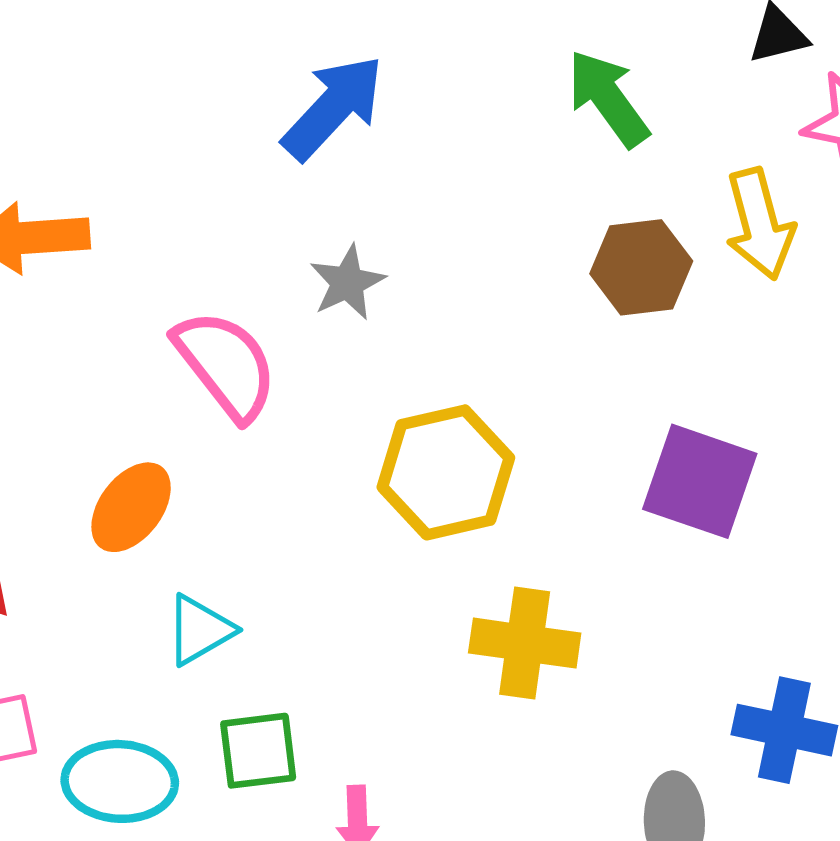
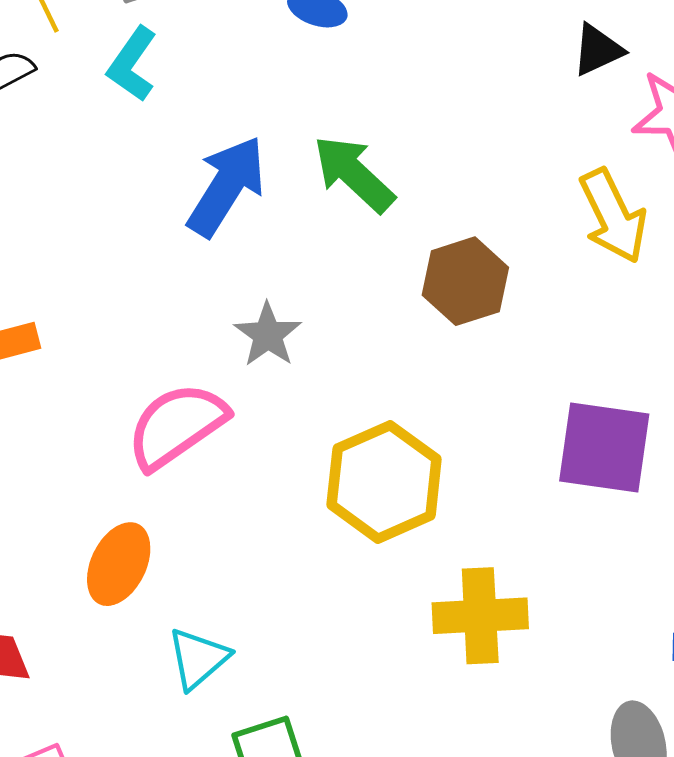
green arrow: (608, 98) -> (354, 174), moved
brown hexagon: (641, 267) -> (465, 281), moved
pink semicircle: (226, 365) -> (177, 426), turned -76

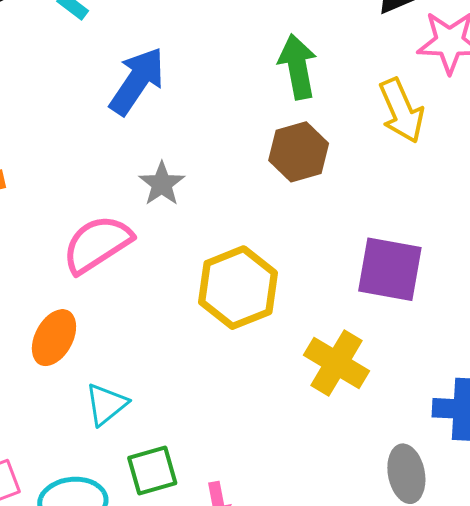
green arrow: (354, 174) -> (298, 67), moved, turned 34
yellow cross: (480, 616) -> (336, 363), moved, turned 32

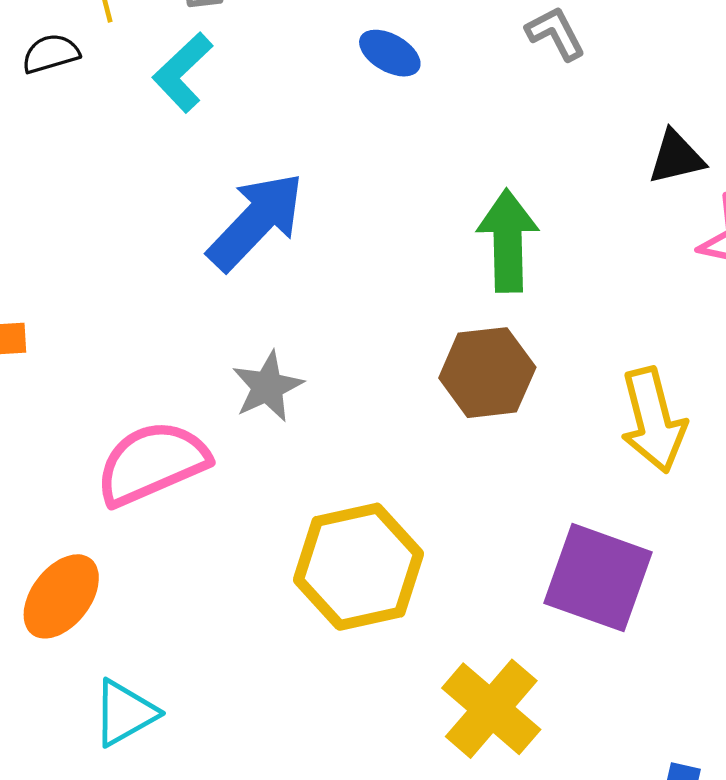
yellow arrow: (402, 111) -> (653, 420), moved

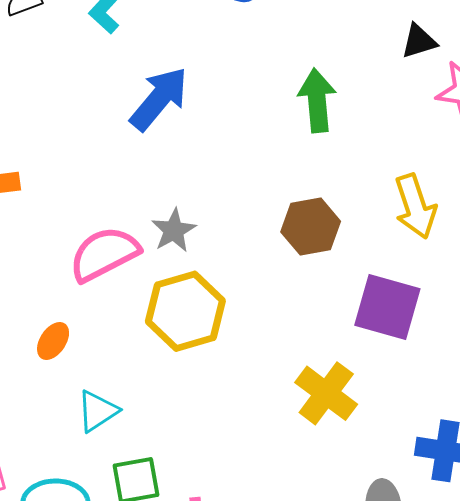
brown hexagon: (487, 373) -> (311, 227), moved
gray star: (268, 387) -> (174, 230), moved
yellow hexagon: (359, 567) -> (185, 311), moved
orange ellipse: (61, 596) -> (53, 341), size x0.7

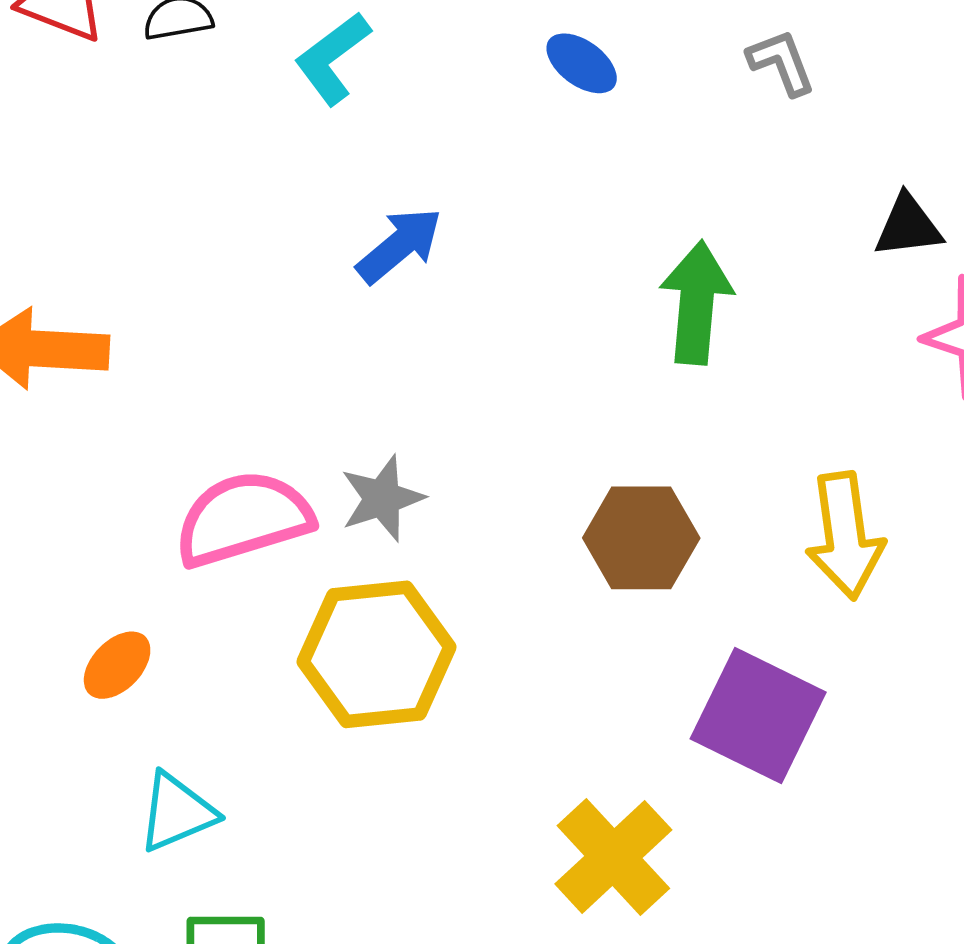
blue arrow: (159, 99) -> (399, 245), size x0.7

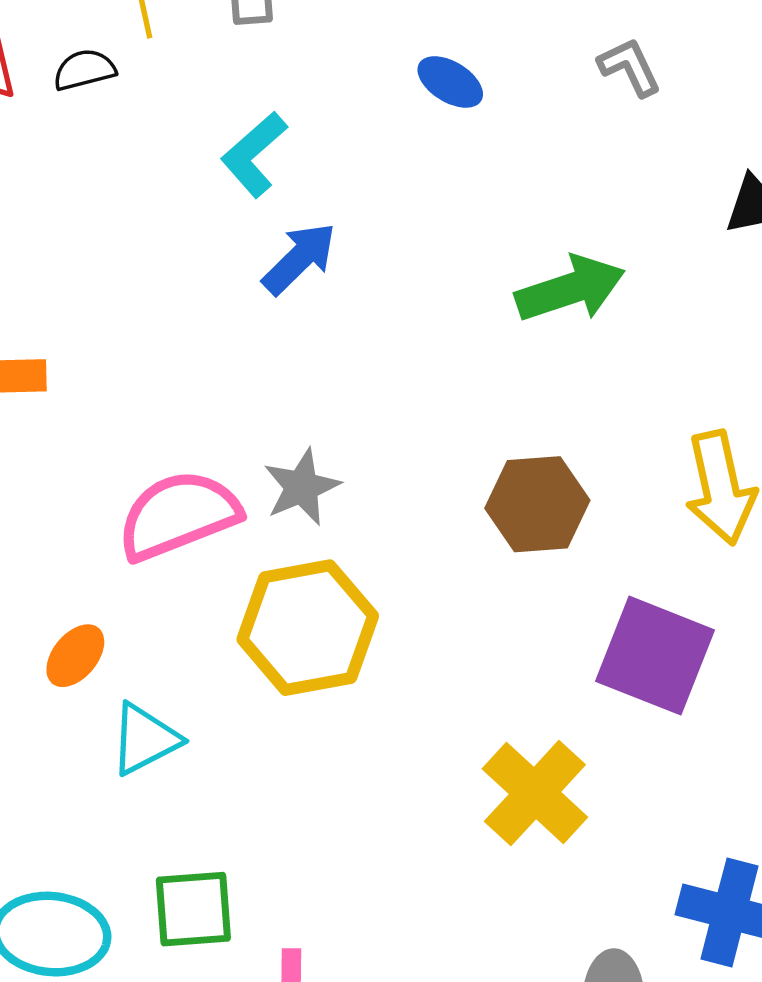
cyan L-shape: (332, 58) -> (254, 154), moved
green arrow: (696, 303) -> (570, 289), turned 71
cyan triangle: (177, 812) -> (145, 739), moved

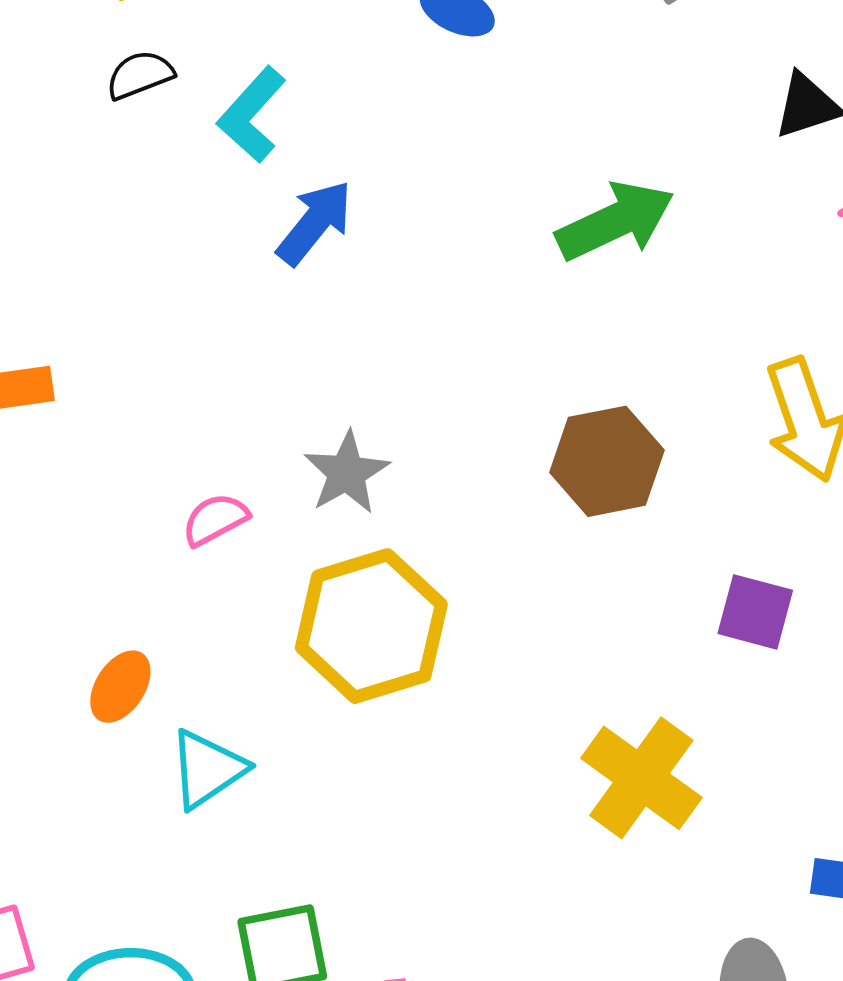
black semicircle: (84, 70) -> (140, 75), moved
pink semicircle: (178, 515) -> (215, 519), size x0.5
purple square: (655, 656) -> (755, 612), size x0.6

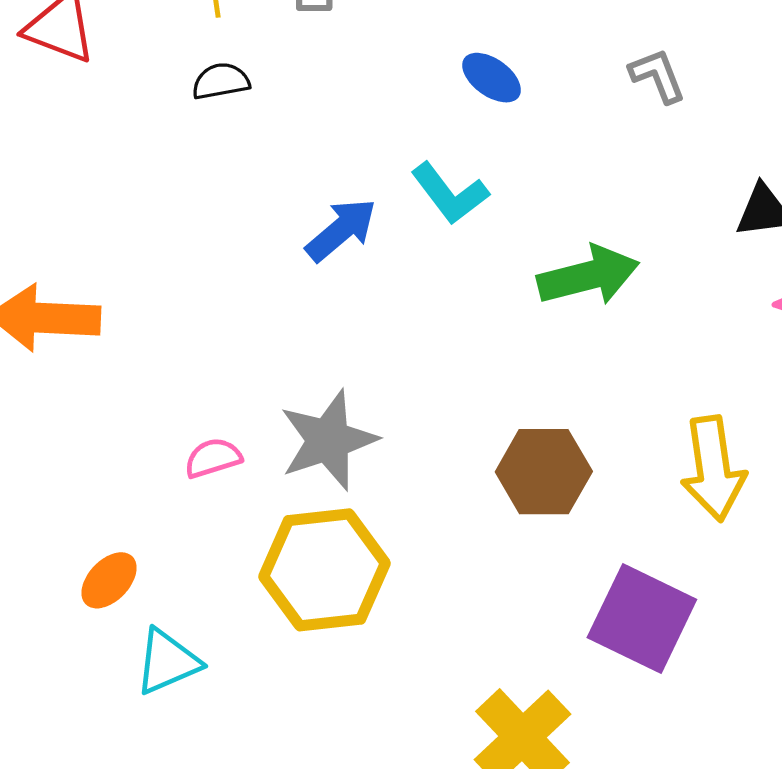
cyan L-shape: (252, 115) -> (450, 193), moved, turned -90
gray star: (347, 473) -> (328, 440), size x1.4
purple square: (755, 612) -> (642, 618), size x1.6

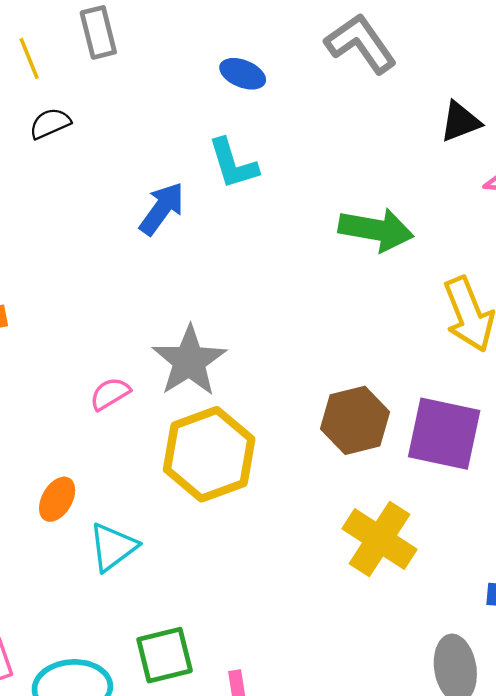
gray L-shape: (657, 76) -> (361, 43), size x1.6
cyan L-shape: (450, 193) -> (233, 164), turned 34
green arrow: (588, 276) -> (376, 230), moved, turned 38
brown hexagon: (544, 472) -> (355, 420), moved

